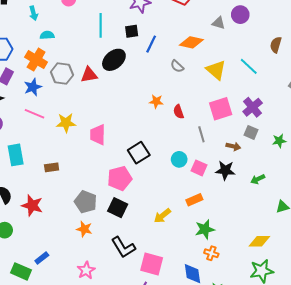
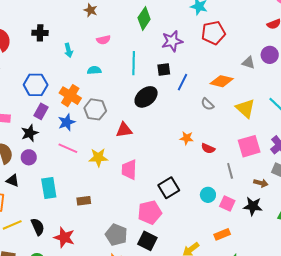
cyan semicircle: (47, 35) -> (94, 70), moved
red triangle: (89, 75) -> (124, 130), moved
red semicircle: (178, 112) -> (208, 148), turned -48

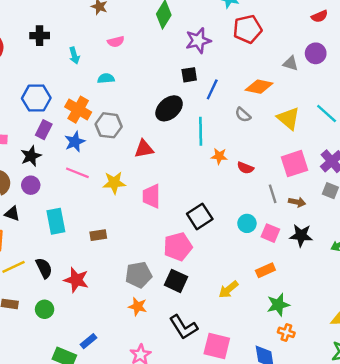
cyan line: (134, 63) -> (201, 131), moved
brown arrow: (261, 183) -> (297, 202), moved
gray pentagon: (116, 235) -> (139, 275), turned -30

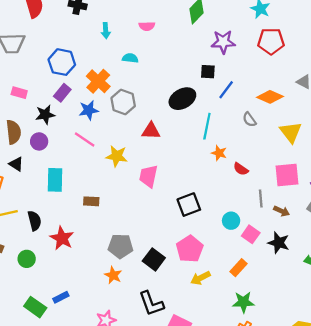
pink pentagon: (178, 247) -> (190, 249), moved, turned -30
orange rectangle: (265, 270) -> (239, 268), turned -36

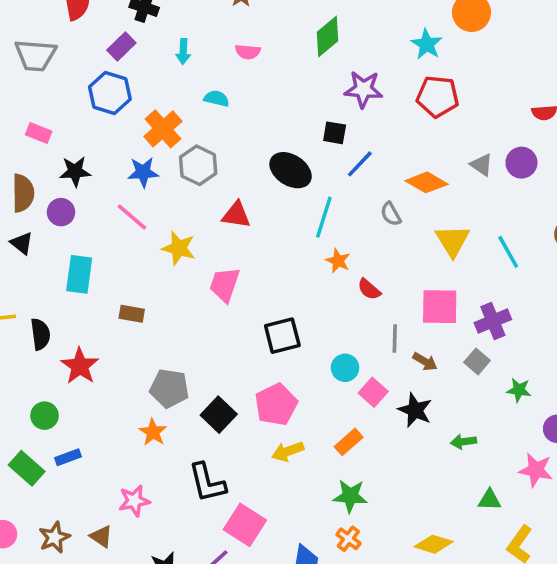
purple rectangle: (62, 93) -> (121, 46), moved
black ellipse: (182, 99) -> (291, 170), turned 55
green circle: (27, 259) -> (45, 416), moved

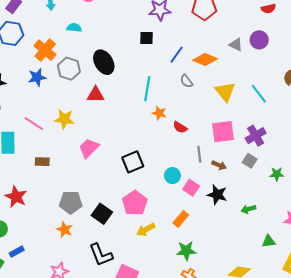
blue line: (360, 164) -> (177, 55), moved
black ellipse: (291, 170) -> (104, 62), moved, turned 35
pink line: (132, 217) -> (34, 123), moved
pink trapezoid: (225, 285) -> (89, 148), moved, turned 35

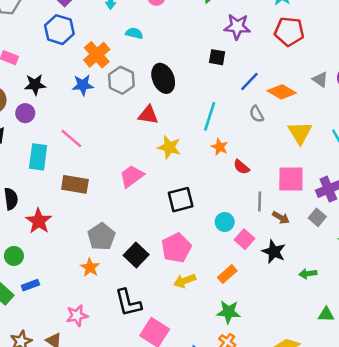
yellow star: (64, 119) -> (169, 147), moved
brown rectangle: (42, 162) -> (75, 184), size x1.5
gray pentagon: (71, 202) -> (101, 237), turned 30

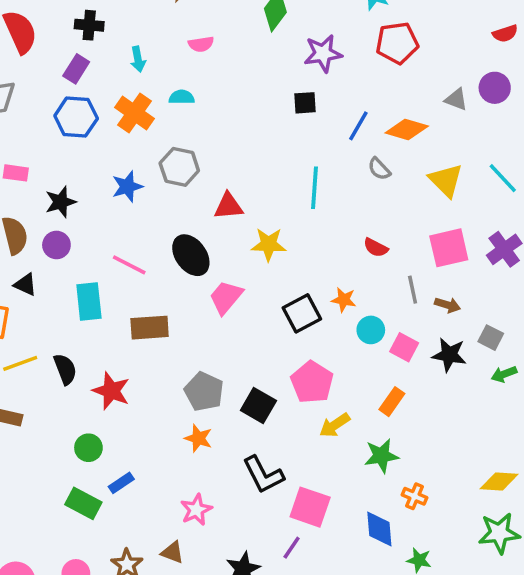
orange cross: (97, 55) -> (135, 113), moved
black ellipse: (163, 78) -> (191, 255), moved
orange star: (220, 147) -> (344, 300), moved
gray square: (317, 217) -> (491, 338), moved
green star: (228, 312) -> (381, 456), moved

